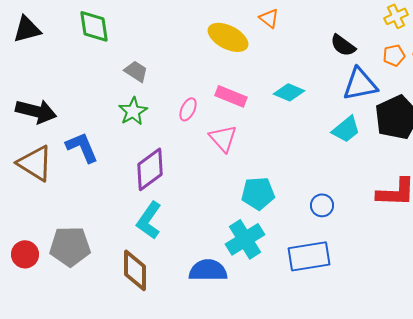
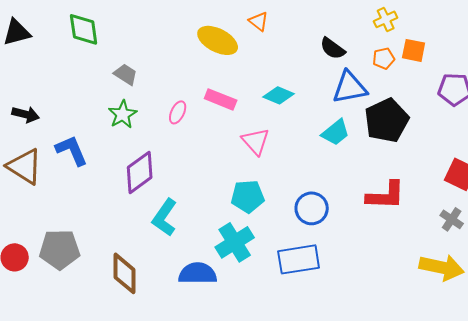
black arrow: (36, 111) -> (26, 114), size x0.7
pink triangle: (223, 138) -> (256, 141), moved
blue circle: (322, 205) -> (312, 208), size x1.4
cyan L-shape: (149, 220) -> (165, 217), moved

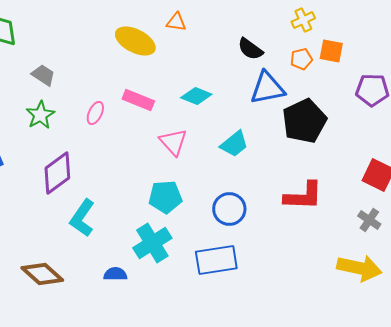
orange triangle: (259, 21) -> (176, 22), turned -30
cyan trapezoid: (336, 132) -> (234, 144), moved
brown diamond: (125, 273) -> (42, 274), turned -48
blue semicircle: (198, 273) -> (115, 274), size x0.6

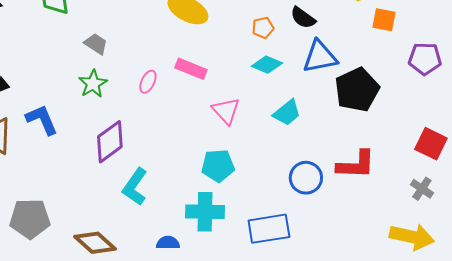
orange pentagon: (301, 59) -> (263, 28), moved
cyan diamond: (196, 96) -> (267, 65), moved
blue circle: (229, 209) -> (306, 178), moved
cyan cross: (152, 243) -> (205, 212), turned 33

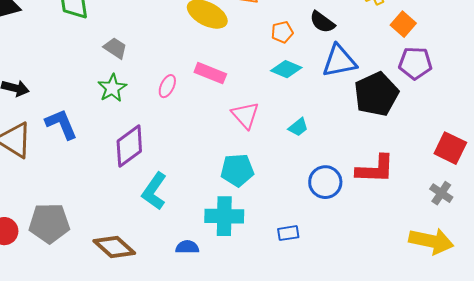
orange square: (384, 20) -> (403, 24), turned 30
purple pentagon: (425, 59) -> (415, 63), moved
cyan trapezoid: (287, 113) -> (298, 127), moved, size x0.7
blue rectangle: (269, 229) -> (288, 233), size x0.5

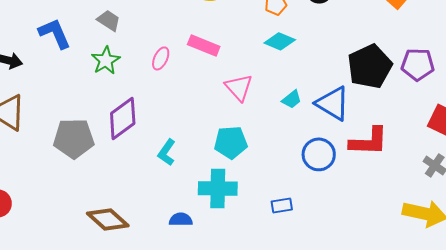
blue triangle: (339, 61) -> (333, 103), moved, turned 42
purple pentagon: (415, 63) -> (418, 64), moved
blue L-shape: (61, 124) -> (55, 33), moved
cyan L-shape: (154, 191) -> (167, 152), moved, size x0.7
gray pentagon: (49, 223) -> (74, 138), moved

